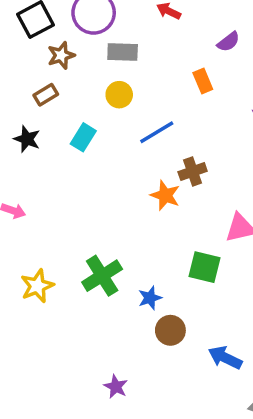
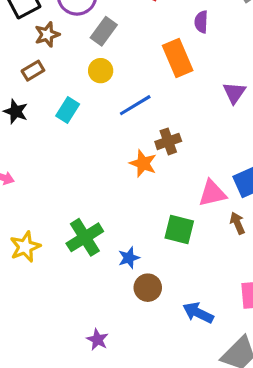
purple semicircle: (228, 42) -> (201, 22), turned 130
gray rectangle: (123, 52) -> (104, 31), turned -56
orange rectangle: (203, 81) -> (178, 58), size x1.6

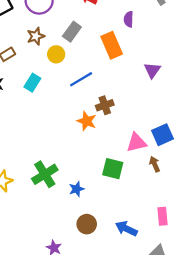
gray rectangle: (104, 31) -> (72, 32), moved
brown star: (47, 34) -> (36, 36), moved
brown circle: (148, 288) -> (87, 224), moved

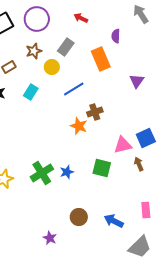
blue star: (76, 189) -> (67, 172), moved

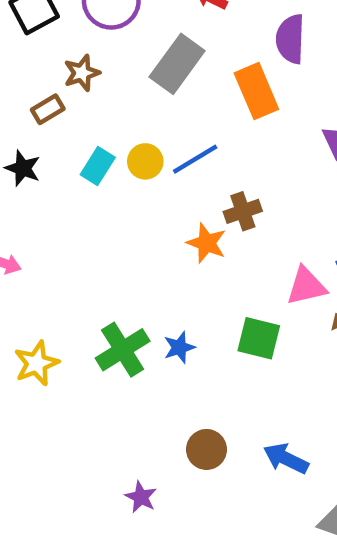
purple semicircle: (116, 36) -> (290, 39), size x1.5
gray rectangle: (66, 47) -> (177, 64), size x1.4
brown star: (34, 51) -> (82, 73), moved
yellow circle: (52, 67) -> (145, 161), moved

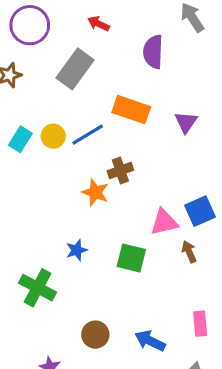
orange rectangle: (256, 91) -> (131, 110), moved, turned -48
blue star: (179, 347) -> (77, 250), moved
green cross: (123, 350) -> (38, 288), moved, turned -30

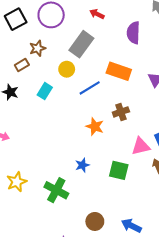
yellow circle: (53, 136) -> (67, 69), moved
brown cross: (120, 171) -> (121, 112), moved

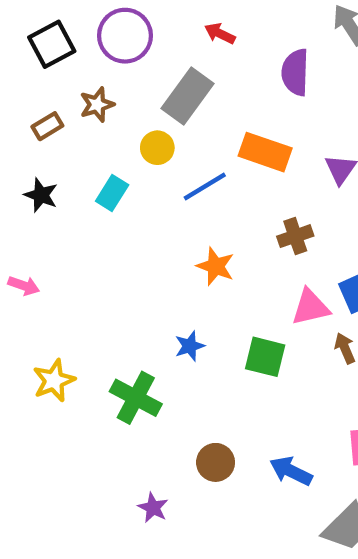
brown rectangle: (22, 65) -> (47, 126), moved
brown cross: (121, 112) -> (295, 236), moved

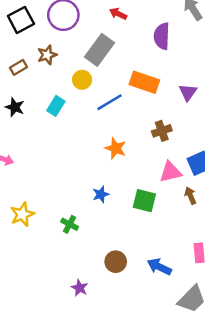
green cross: (136, 398) -> (70, 224), size x0.6

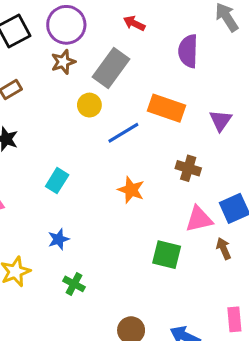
brown star: (47, 55) -> (63, 62), moved
cyan rectangle: (56, 106) -> (57, 181), moved
brown cross: (162, 131) -> (188, 168), turned 36
blue star: (101, 194) -> (59, 239), moved

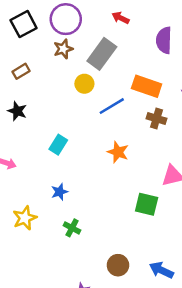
brown cross: (188, 168) -> (156, 119), moved

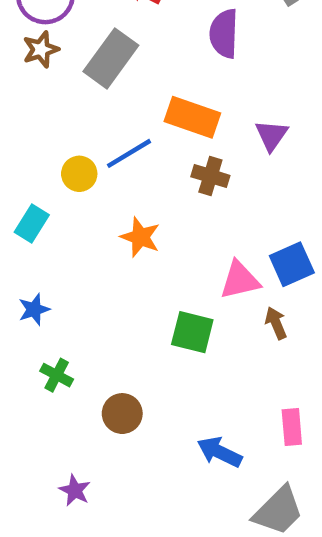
yellow circle: (84, 84) -> (79, 174), moved
brown circle: (118, 265) -> (122, 414), moved

